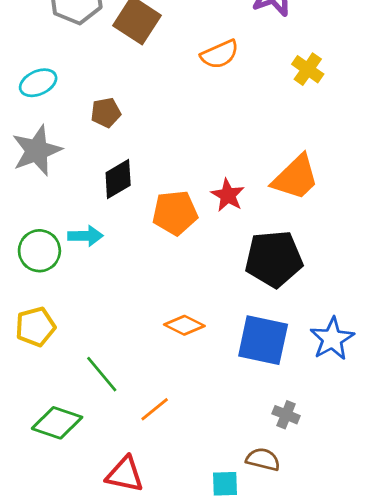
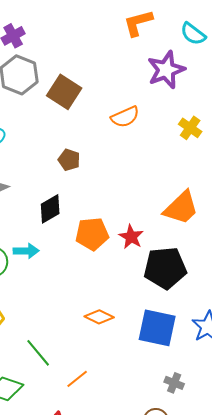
brown pentagon: (106, 113) -> (69, 160), moved, turned 30
red star: (228, 195) -> (131, 237), moved

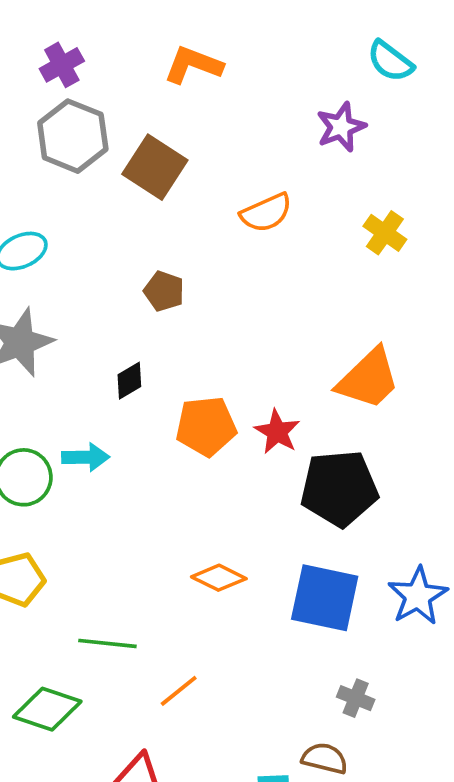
orange L-shape: (138, 23) -> (193, 65), moved, turned 36
purple star: (166, 70) -> (341, 127), size x0.7
black diamond: (50, 209) -> (129, 381), size x0.7
green line: (38, 353) -> (107, 643), turned -44

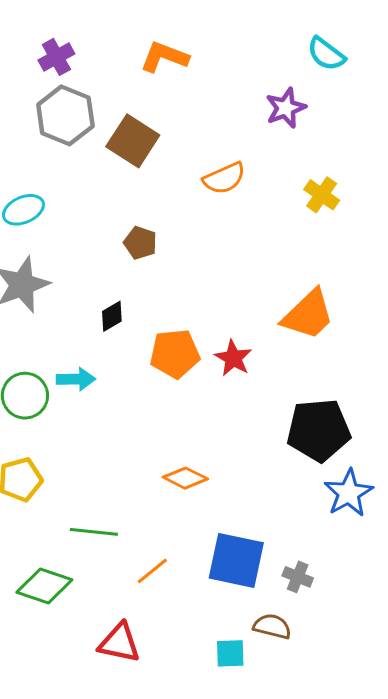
black pentagon: (339, 488) -> (319, 430), moved
blue square: (325, 598) -> (236, 560), moved

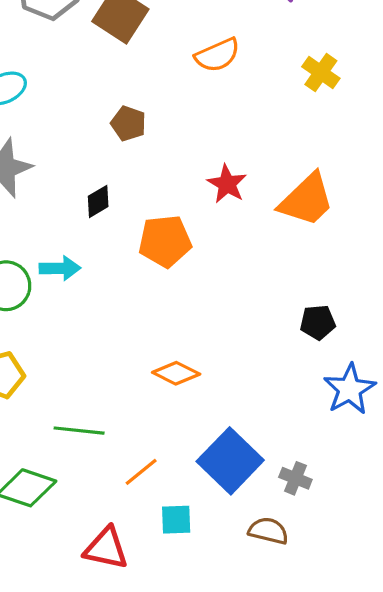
red star: (233, 358) -> (227, 184), moved
black pentagon: (319, 430) -> (318, 322), size x0.5
blue square: (236, 560) -> (230, 461), turned 32
cyan square: (230, 653) -> (176, 520), moved

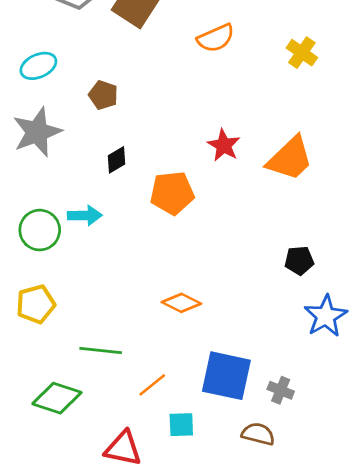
brown pentagon: (128, 123) -> (103, 95), moved
blue square: (230, 461) -> (226, 376), turned -32

